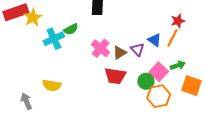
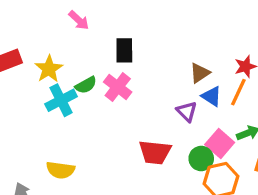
yellow star: (33, 18) -> (49, 69), moved
pink cross: (100, 48) -> (118, 87), moved
brown triangle: (120, 53) -> (200, 73), moved

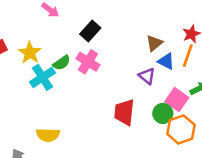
black rectangle: (124, 50) -> (90, 31), turned 48
red trapezoid: (155, 152) -> (124, 112), turned 96

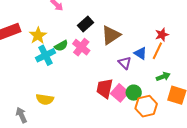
brown triangle: (154, 43) -> (111, 35), moved, size x1.5
pink square: (177, 100) -> (120, 93), moved

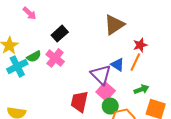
brown triangle: (111, 35) -> (114, 25), moved
purple triangle: (125, 63) -> (101, 75), size x1.5
pink square: (120, 93) -> (106, 91), moved

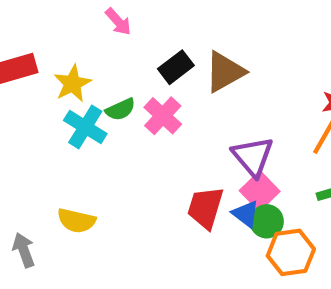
brown triangle: (114, 25) -> (225, 72), moved
blue triangle: (117, 65) -> (246, 214), moved
cyan cross: (17, 66) -> (85, 127), turned -36

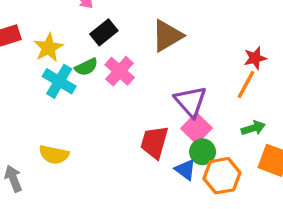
black rectangle: (176, 67) -> (104, 32), moved
blue triangle: (246, 214) -> (185, 170), moved

